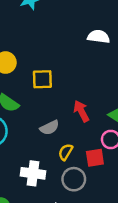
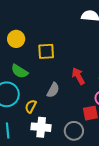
gray semicircle: (49, 128) -> (53, 90), turned -35
yellow semicircle: (66, 152) -> (31, 106), moved

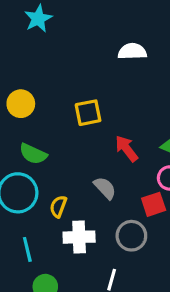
yellow square: (46, 51) -> (88, 113), moved
gray semicircle: (53, 90) -> (105, 188), moved, turned -63

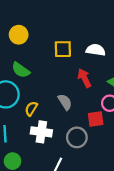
white semicircle: (132, 51) -> (96, 50), moved

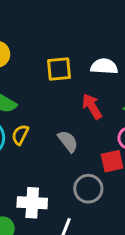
yellow semicircle: (31, 109) -> (20, 135), moved
white cross: (41, 132) -> (32, 203), moved

